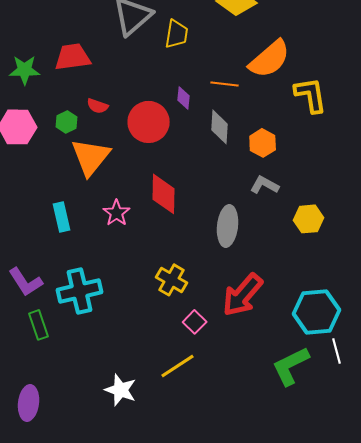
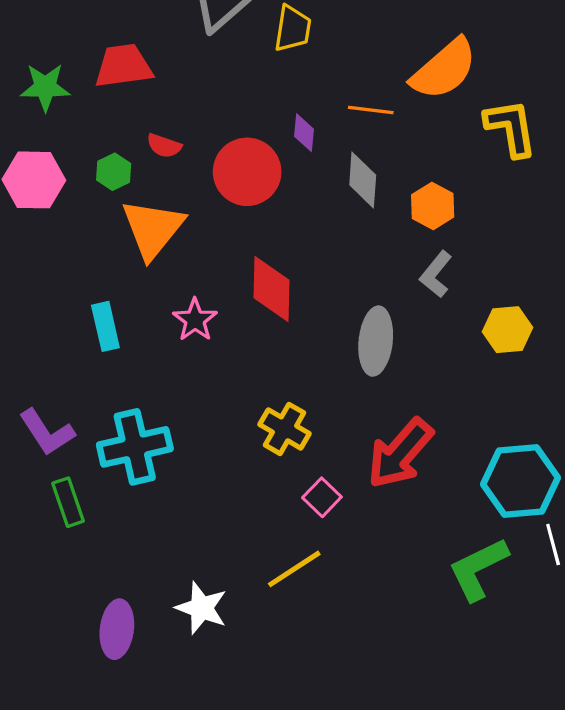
gray L-shape: (265, 185) -> (436, 274), turned -80
purple ellipse: (29, 403) -> (117, 629), moved

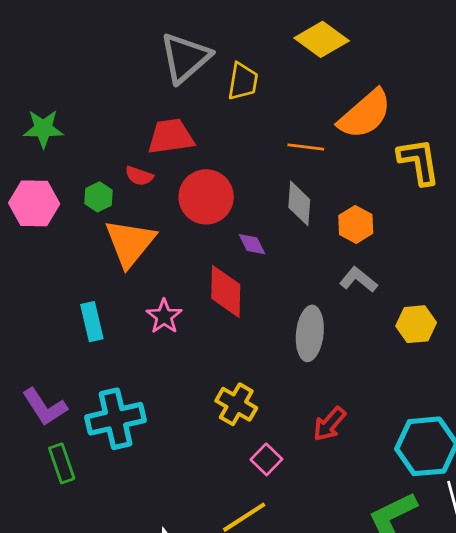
red trapezoid: (123, 66) -> (171, 137), moved
purple diamond: (304, 133) -> (252, 244), moved, turned -32
gray L-shape: (436, 274) -> (358, 280), turned 90
red arrow: (400, 453) -> (329, 424), size x0.6

